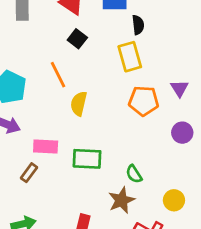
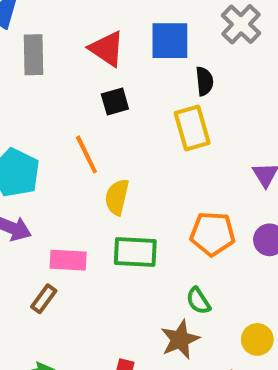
black square: (77, 39) -> (115, 102), turned 36
orange pentagon: (144, 101) -> (213, 234), moved
green rectangle: (87, 159) -> (135, 252), moved

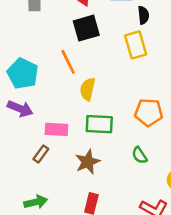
black square: (115, 102) -> (86, 28), size x1.5
brown star: (180, 339) -> (88, 162), moved

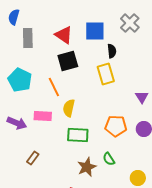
cyan pentagon: (23, 74) -> (20, 80), moved
pink rectangle: (56, 129) -> (43, 116), moved
brown star: (88, 162) -> (87, 167), moved

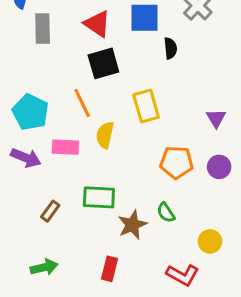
yellow rectangle: (106, 74) -> (146, 106), moved
cyan pentagon: (20, 80) -> (30, 112), moved
green rectangle: (78, 135) -> (99, 197), moved

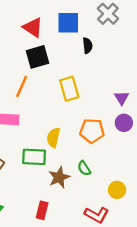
orange line: (82, 103) -> (22, 86), turned 50
yellow semicircle: (105, 135) -> (53, 138), moved
purple circle: (219, 167) -> (124, 123), moved

